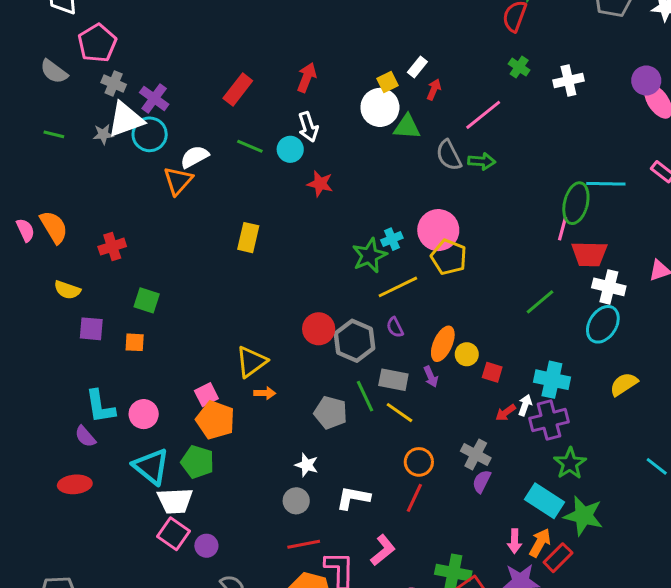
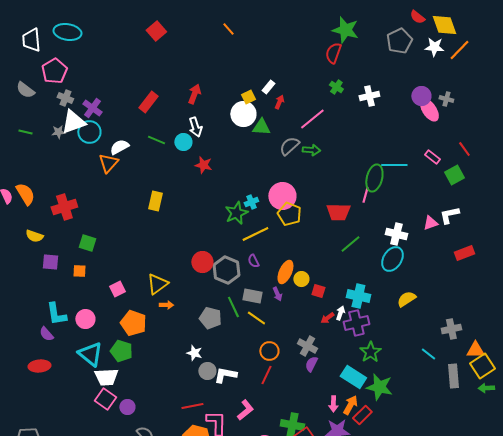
gray semicircle: (449, 155) -> (289, 146), turned 75
red cross: (112, 247) -> (64, 207), size x1.4
red trapezoid: (589, 254) -> (338, 212), moved
pink square: (206, 395) -> (117, 289), moved
gray circle: (296, 501) -> (207, 371), moved

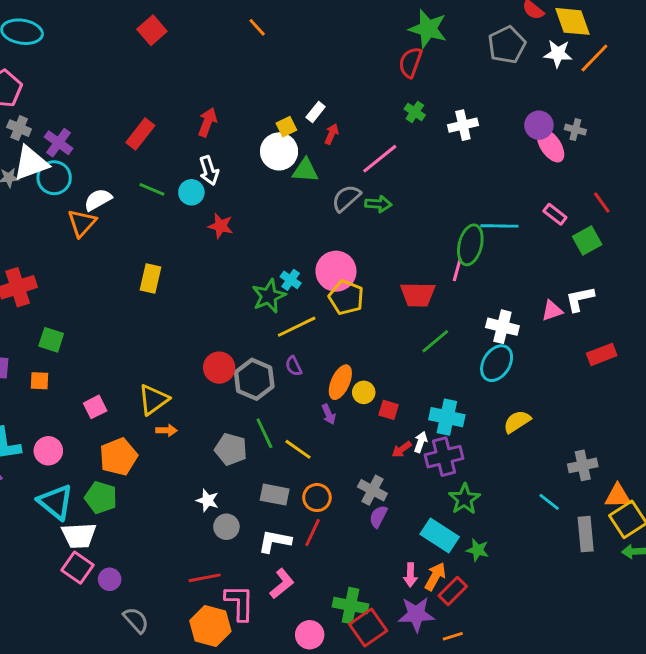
cyan cross: (251, 202) -> (291, 280), turned -32
gray rectangle: (252, 296) -> (275, 495), moved
orange pentagon: (133, 323) -> (118, 457), turned 30
white L-shape: (225, 375) -> (275, 541), moved
green star: (379, 387) -> (478, 550), size x0.6

